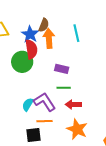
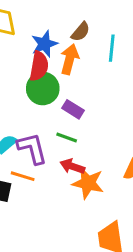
brown semicircle: (44, 25) -> (81, 32), moved
cyan line: (76, 33) -> (112, 48), moved
green circle: (22, 62) -> (43, 88), moved
orange star: (77, 129) -> (88, 183), moved, turned -30

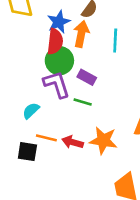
cyan line: (112, 48) -> (115, 41), moved
purple L-shape: (32, 148) -> (57, 84), moved
red arrow: (72, 166) -> (73, 142), moved

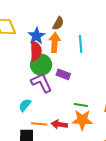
green line: (83, 102) -> (81, 105), moved

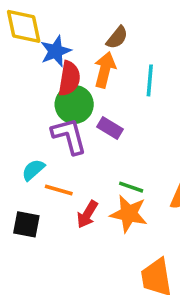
blue star: (36, 36) -> (56, 51), moved
orange line: (39, 124) -> (59, 190), moved
red arrow: (59, 124) -> (87, 214), turned -77

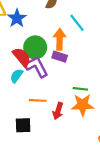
orange arrow: (105, 70) -> (60, 39), moved
red semicircle: (69, 78) -> (22, 57), moved, turned -36
cyan line: (150, 80) -> (77, 23), turned -30
cyan semicircle: (33, 170) -> (16, 76), moved

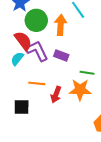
green circle: (35, 47) -> (36, 20), moved
purple rectangle: (60, 57) -> (61, 56), moved
green line: (80, 89) -> (87, 73), moved

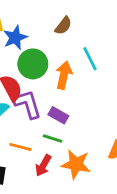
green line: (87, 73) -> (53, 139), moved

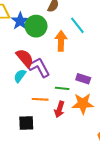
green circle: (33, 64) -> (36, 26), moved
purple rectangle: (58, 115) -> (83, 79), moved

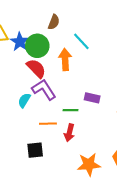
red semicircle: (25, 58) -> (36, 68), moved
orange star: (83, 104) -> (89, 164), moved

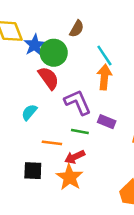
orange arrow: (65, 60) -> (104, 77), moved
purple L-shape: (44, 90) -> (78, 102), moved
red arrow: (69, 133) -> (75, 157), turned 42
orange star: (89, 164) -> (70, 177), moved, turned 30

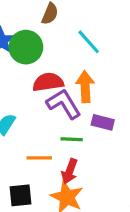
orange arrow: (104, 77) -> (85, 87), moved
red semicircle: (49, 78) -> (48, 82), moved, turned -55
red arrow: (75, 157) -> (70, 171), turned -36

